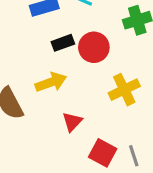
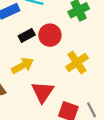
red triangle: (72, 122) -> (43, 92), size x1.5

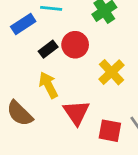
yellow arrow: (23, 66) -> (48, 85), turned -80

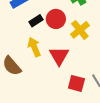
yellow cross: (111, 72) -> (80, 30), moved
red triangle: (76, 113) -> (59, 56), moved

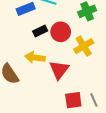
yellow arrow: (34, 47) -> (35, 57), turned -66
red square: (76, 83) -> (73, 100), turned -30

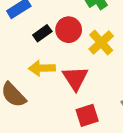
red square: (73, 100) -> (87, 115), moved

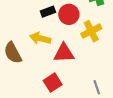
red triangle: (75, 78) -> (64, 53), turned 45
red square: (87, 115) -> (53, 83), moved, turned -30

